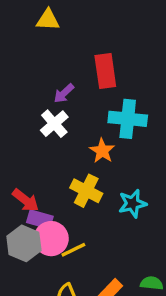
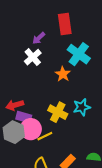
cyan cross: (128, 119) -> (79, 54), turned 30
yellow cross: (86, 191) -> (58, 112), moved
red arrow: (26, 200) -> (15, 105), turned 126

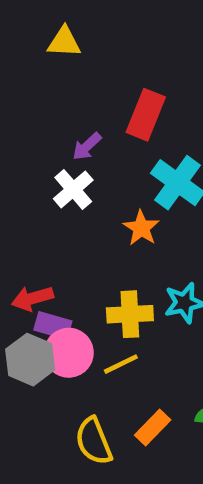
red rectangle: (65, 24) -> (146, 115), turned 30
yellow cross: (58, 112) -> (130, 314), turned -30
yellow line: (45, 136) -> (121, 364), moved

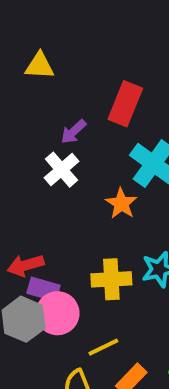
yellow triangle: (64, 42) -> (40, 66), moved
yellow line: (121, 364) -> (103, 347), moved

